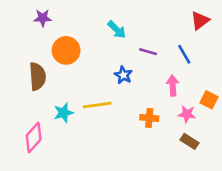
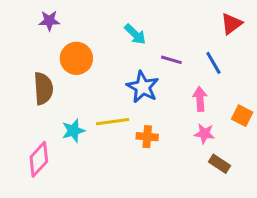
blue star: (123, 75) -> (143, 87), size x1.5
pink star: (187, 114) -> (204, 134), moved
orange cross: (149, 118) -> (147, 137), moved

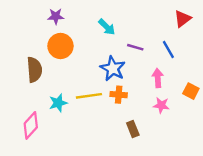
purple star: (49, 21) -> (56, 16), moved
orange cross: (147, 137) -> (119, 95), moved
brown rectangle: (219, 164) -> (133, 129), moved, turned 35

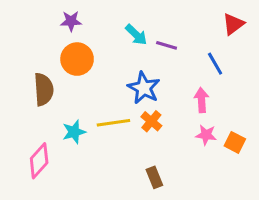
purple line: (135, 47) -> (167, 45), moved
orange square: (191, 91) -> (235, 142), moved
orange cross: (119, 95) -> (151, 121), turned 35
brown rectangle: (133, 129) -> (154, 177), moved

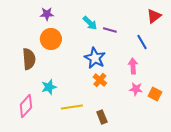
yellow line: (113, 123) -> (72, 107), moved

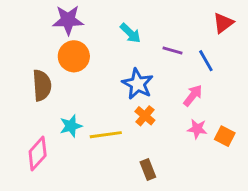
purple star: (47, 14) -> (68, 20), size x1.5
purple line: (110, 30) -> (172, 51), moved
pink arrow: (133, 66) -> (193, 96), turned 42
yellow line: (72, 107) -> (106, 135), moved

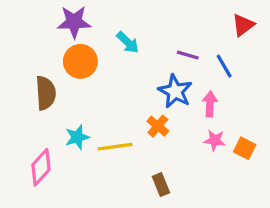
cyan arrow: (130, 33) -> (128, 42), moved
blue star: (138, 84) -> (175, 91), moved
pink arrow: (193, 96) -> (210, 104), turned -35

